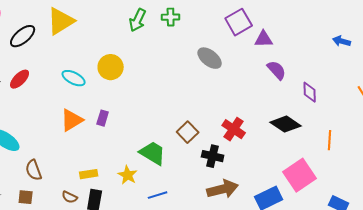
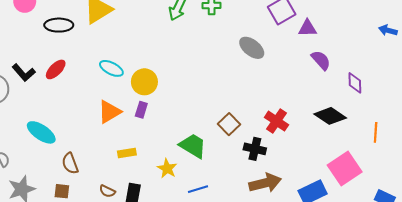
black ellipse: (23, 36) -> (59, 25), turned 40
yellow circle: (111, 67) -> (144, 82), moved
yellow rectangle: (89, 174) -> (127, 153), moved

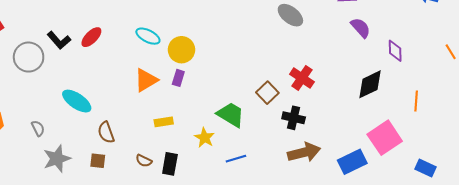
black diamond: (330, 116) -> (370, 84), turned -60
red cross: (276, 121) -> (302, 78), moved

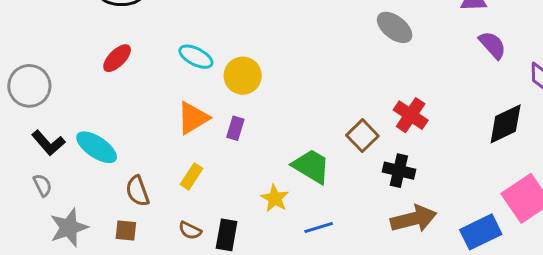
black L-shape: (59, 40) -> (48, 143), moved
purple rectangle: (178, 78) -> (235, 128), moved
yellow rectangle: (164, 122) -> (192, 176), moved, turned -48

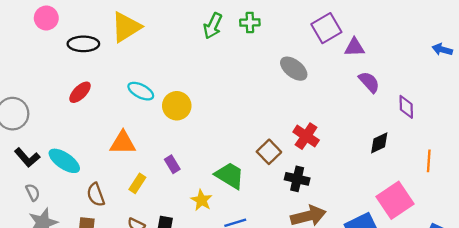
orange triangle: (193, 118) -> (123, 143), moved, turned 32
black diamond: (506, 124) -> (379, 143), size x0.7
purple rectangle: (235, 128) -> (172, 164), moved, turned -48
gray semicircle: (43, 185) -> (33, 192), moved

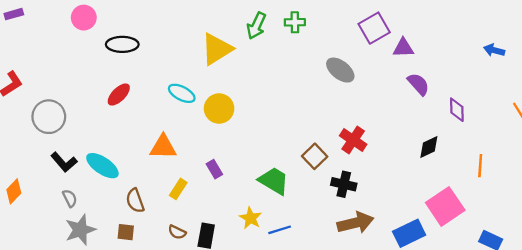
yellow triangle: (126, 27) -> (217, 49), moved
yellow star: (202, 200) -> (251, 218), moved

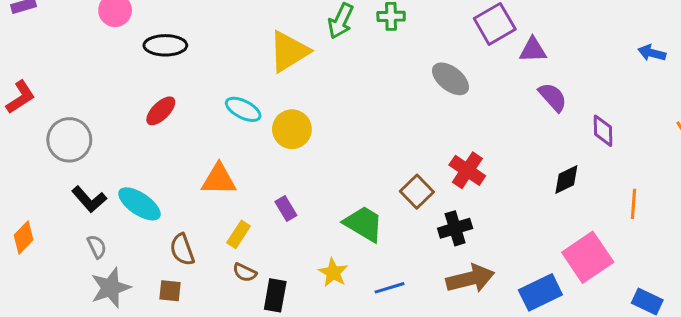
black cross: (344, 184) -> (455, 228), turned -30
blue line: (280, 230) -> (390, 288), moved
brown semicircle: (177, 232) -> (245, 273), moved

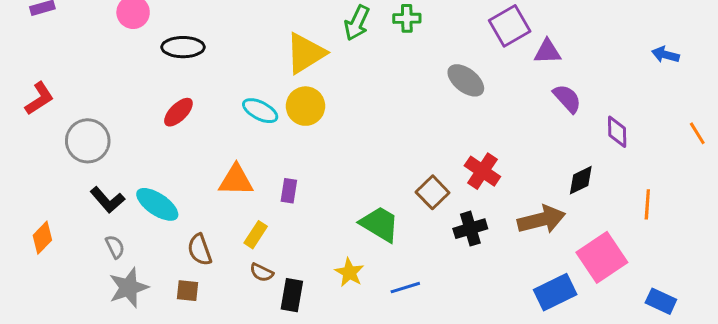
yellow circle: (292, 129) -> (306, 106), moved
purple rectangle: (286, 208) -> (289, 191), moved, turned 40
brown arrow: (470, 279) -> (541, 220), moved

